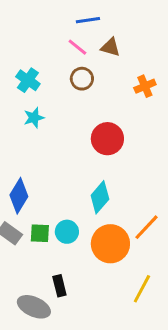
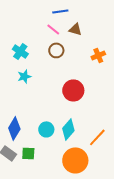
orange line: (146, 227) -> (97, 137), moved
cyan circle: (67, 232) -> (46, 129), moved

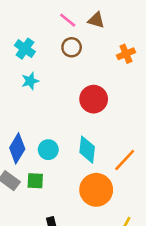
cyan circle: (46, 129) -> (48, 150), moved
cyan diamond: (68, 129) -> (87, 150), turned -35

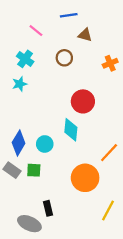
pink line: (68, 20) -> (36, 31), moved
cyan star: (30, 81) -> (20, 84), moved
cyan diamond: (87, 150) -> (71, 130), moved

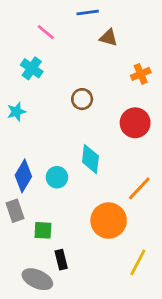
brown circle: (64, 58) -> (82, 99), moved
cyan star: (20, 84) -> (16, 112), moved
red circle: (83, 101) -> (135, 123), moved
gray rectangle: (12, 170) -> (15, 211), turned 35
green square: (34, 170) -> (43, 230), moved

